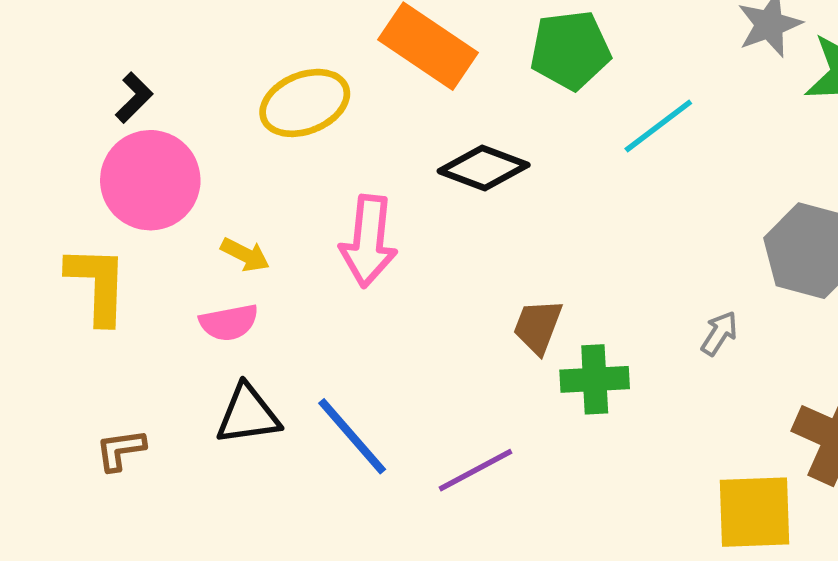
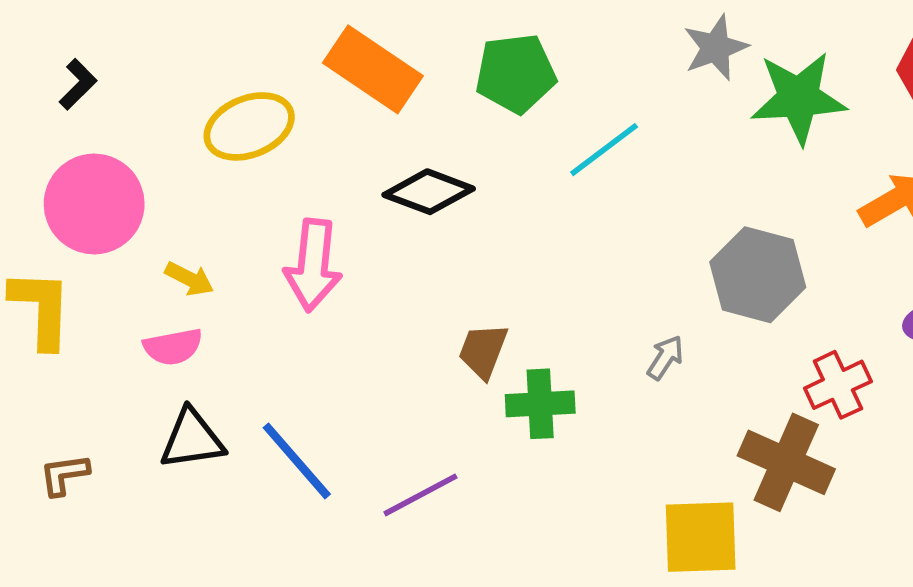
black L-shape: (134, 98) -> (78, 84), moved

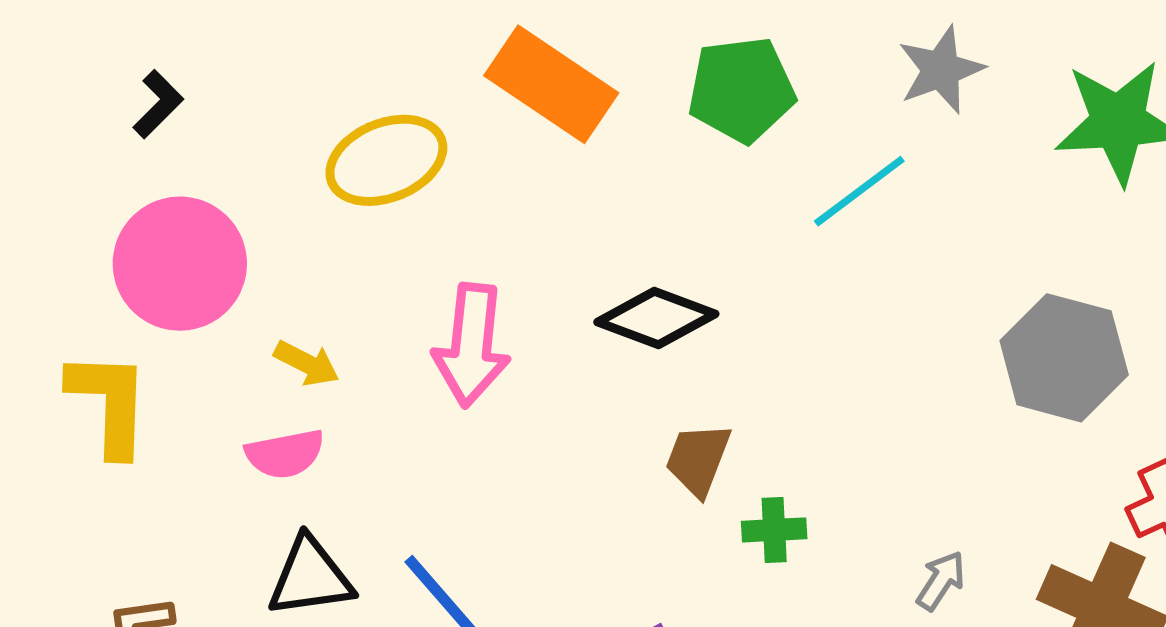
gray star: (716, 48) -> (941, 70), moved
black diamond: (429, 192) -> (656, 318), moved
gray arrow: (665, 358) -> (941, 581), moved
green cross: (540, 404) -> (774, 530), size x0.7

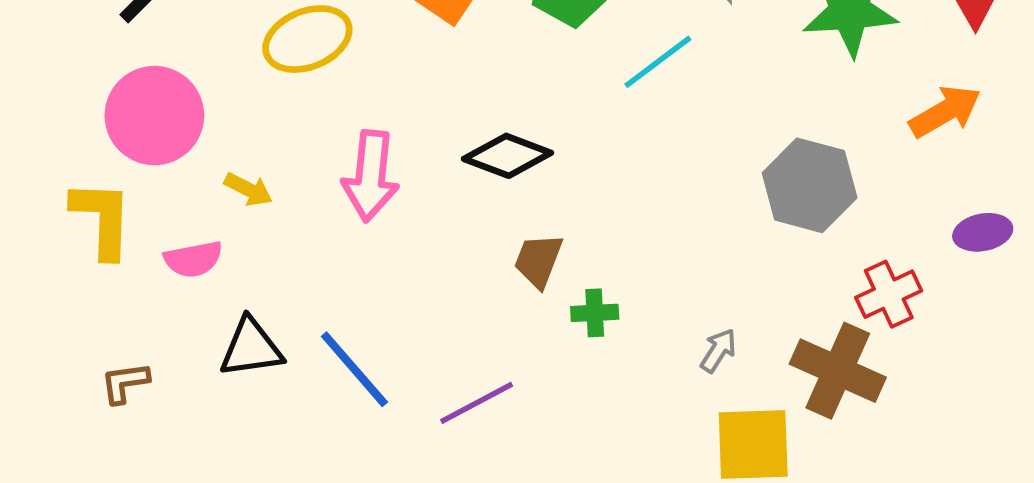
pink semicircle: (285, 454) -> (193, 259), moved

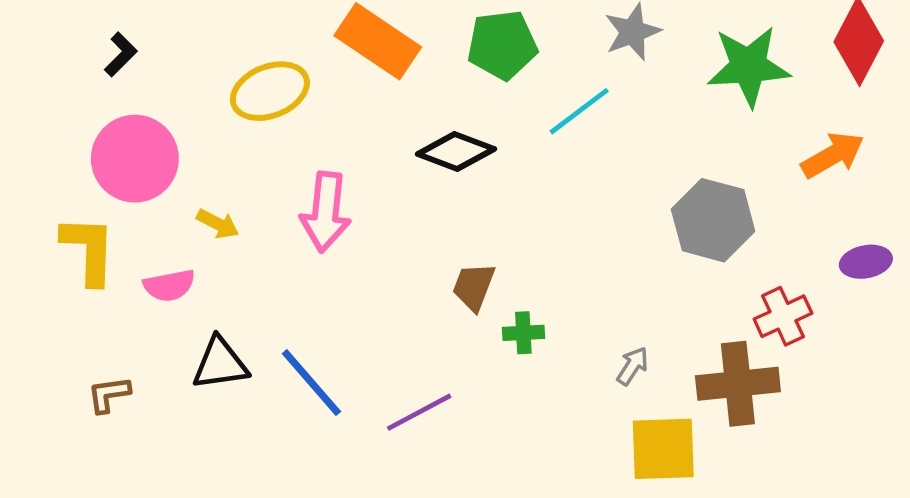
black diamond: (507, 156) -> (456, 152), moved
brown cross: (838, 371) -> (738, 384), turned -30

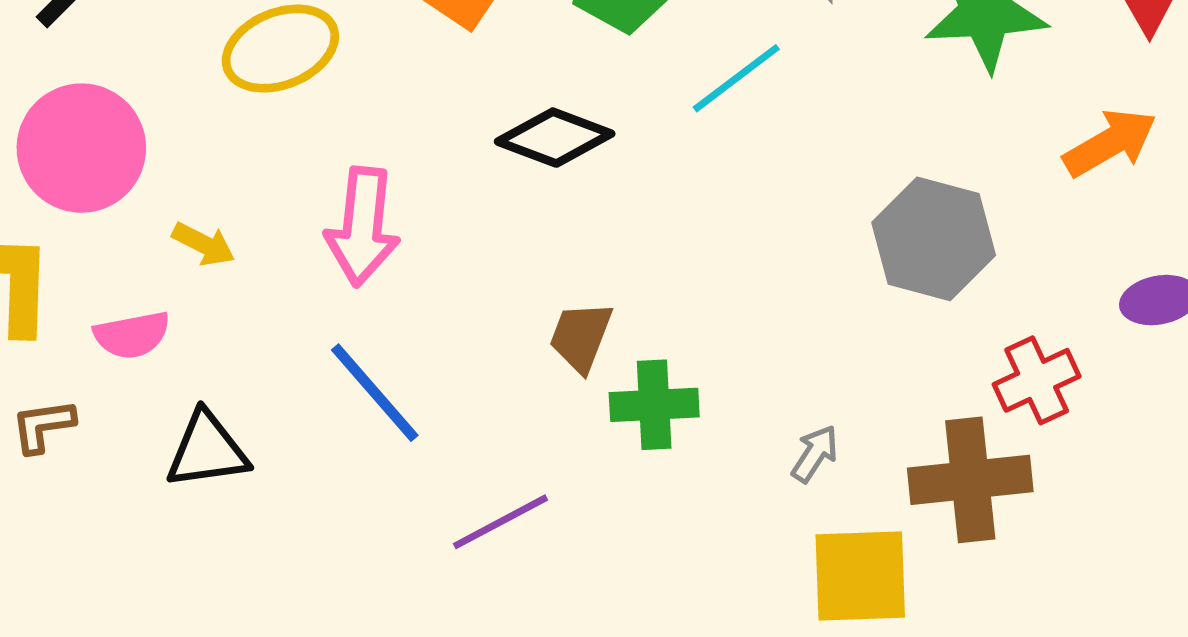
green cross: (523, 333) -> (654, 405), size x1.4
blue line: (311, 383) -> (375, 393), moved
brown L-shape: (109, 394) -> (43, 426), moved

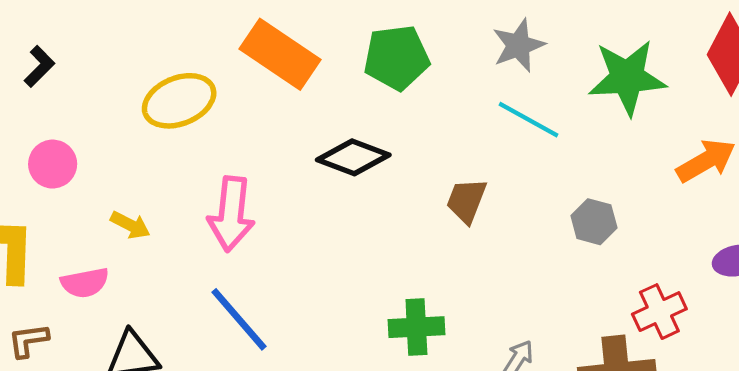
cyan line: (736, 78) -> (529, 120), moved, turned 66
pink circle: (81, 148) -> (53, 164), size x0.6
gray hexagon: (934, 239) -> (594, 222), size x0.6
brown trapezoid: (581, 337) -> (466, 201), moved

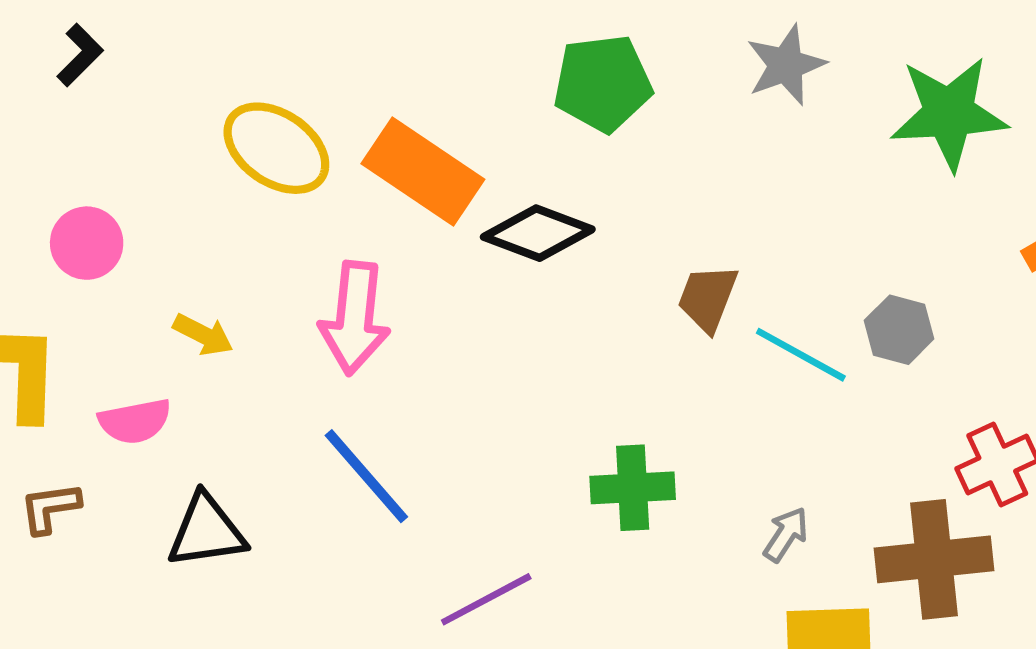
orange rectangle: (280, 54) -> (423, 172), moved
black L-shape: (39, 66) -> (80, 55), moved
yellow ellipse: (179, 101) -> (276, 148), turned 56
cyan line: (529, 120) -> (801, 355), moved

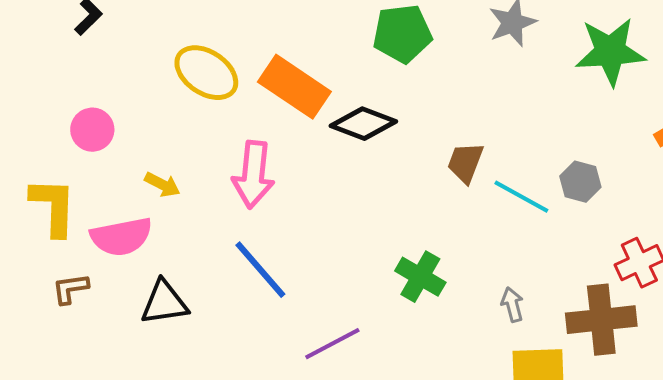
pink semicircle: (135, 421) -> (121, 237), size x1.4
green cross: (633, 488) -> (420, 277), turned 33
gray arrow: (786, 534) -> (512, 305), turned -48

